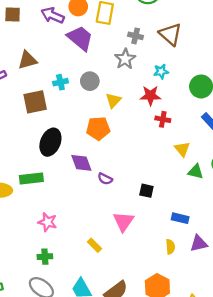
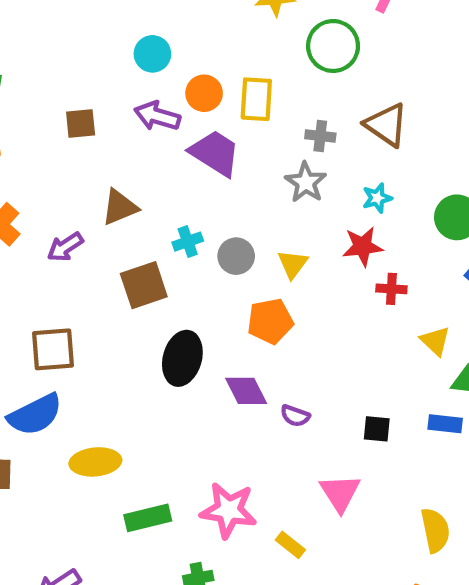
gray circle: (90, 81) -> (236, 256), moved
green rectangle: (31, 179) -> (148, 518), moved
blue rectangle: (180, 218) -> (445, 424), moved
pink star: (48, 222) -> (229, 510), moved, size x1.5
yellow semicircle: (170, 247) -> (435, 530), size x1.5

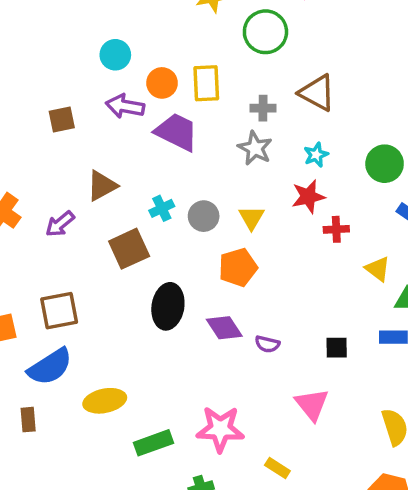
yellow rectangle: (290, 545) -> (277, 468), moved

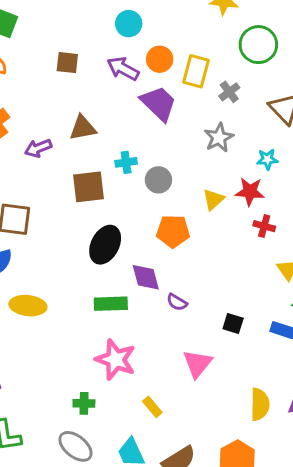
gray cross: (263, 108) -> (229, 92), moved, turned 35
yellow triangle: (252, 218) -> (213, 199), moved
green rectangle: (153, 443) -> (111, 304), moved

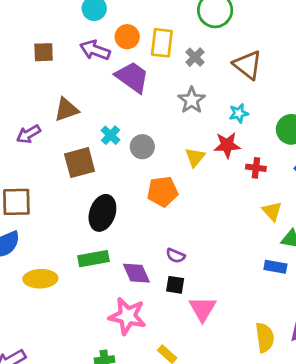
cyan cross: (126, 162) -> (110, 135), turned -30
red cross: (264, 226) -> (256, 168), moved
purple diamond: (146, 277) -> (136, 273), moved
green rectangle: (111, 304) -> (93, 259), moved
black square: (233, 324) -> (175, 285), moved

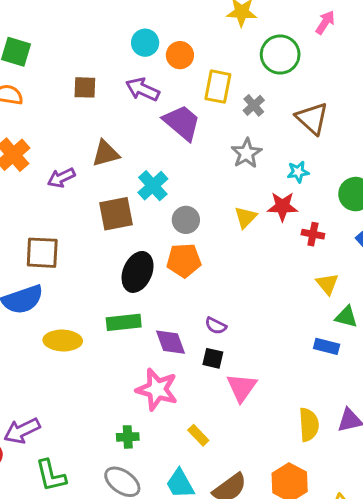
orange circle: (127, 37) -> (180, 55), moved
cyan cross: (110, 135) -> (153, 186), size x1.4
gray circle: (142, 147) -> (186, 220), moved
orange pentagon: (163, 191) -> (184, 260), moved

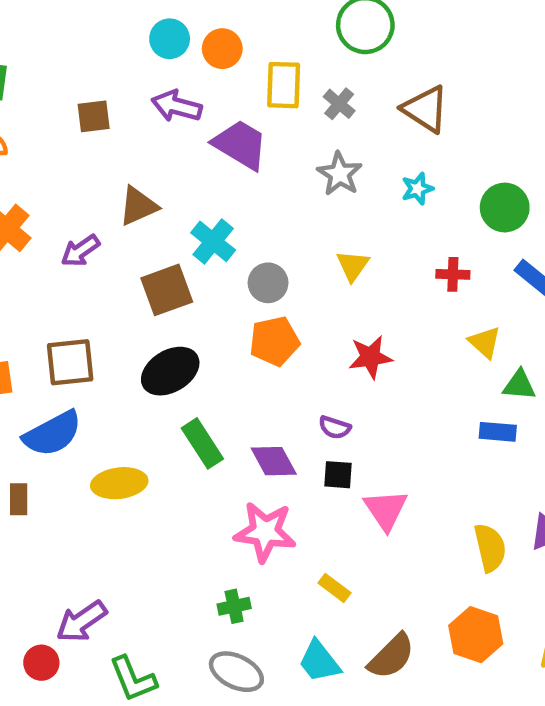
red star: (282, 206) -> (370, 357), moved
black ellipse: (138, 272) -> (170, 371), moved, turned 45
green rectangle: (124, 322) -> (202, 443), turned 72

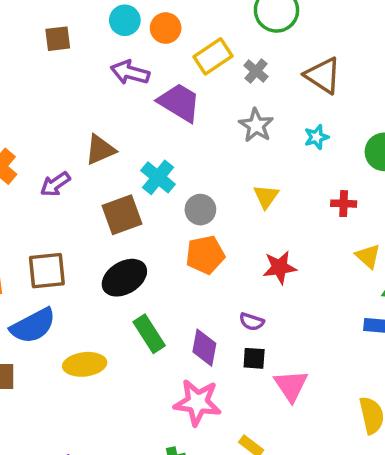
yellow rectangle: (284, 85) -> (213, 56), turned 54
brown square: (94, 116) -> (58, 39), moved
purple diamond: (274, 461) -> (204, 348), turned 39

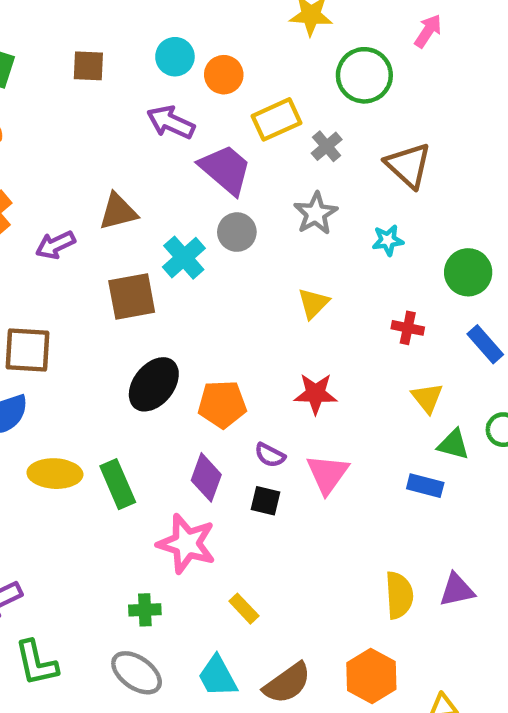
gray circle: (200, 210) -> (237, 232), moved
orange pentagon: (205, 255) -> (222, 404), moved
black ellipse: (124, 278) -> (154, 384), moved, turned -30
green rectangle: (149, 334) -> (118, 484), moved
pink triangle: (291, 386) -> (327, 474), moved

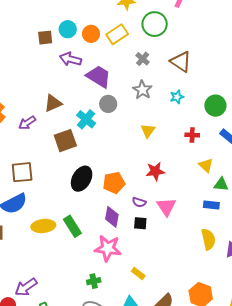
brown square: (88, 66) -> (45, 38), moved
yellow rectangle: (276, 119) -> (117, 34), moved
yellow semicircle: (399, 595) -> (208, 239), moved

